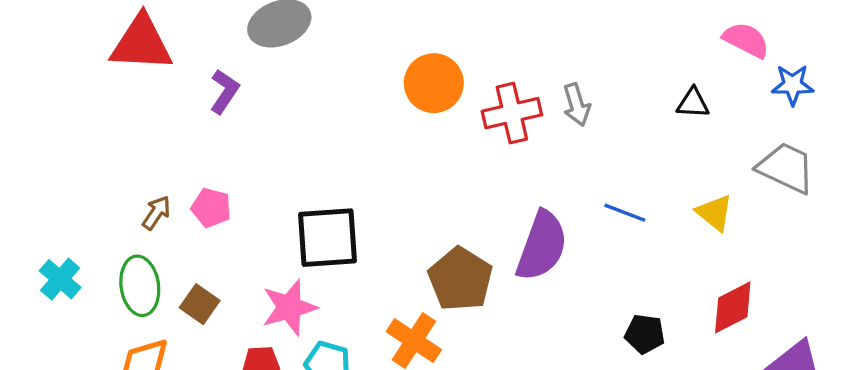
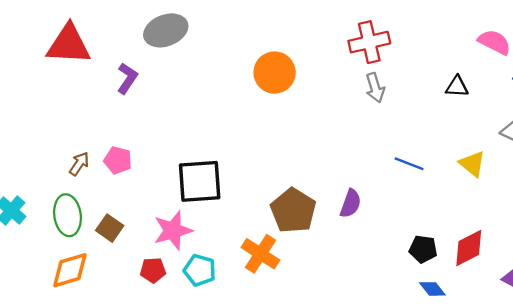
red cross: (512, 113) -> (369, 42), moved
purple semicircle: (542, 246) -> (351, 204), moved, size x0.6
red diamond: (733, 307) -> (469, 248), moved

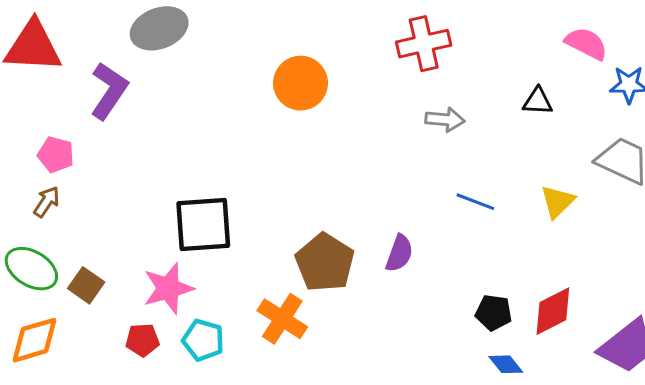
purple L-shape: (127, 78) -> (109, 91), size x1.4
gray arrow: (375, 88) -> (445, 120), moved, turned -68
pink pentagon: (118, 160) -> (56, 155), moved
yellow triangle: (472, 164) -> (557, 202), turned 36
green ellipse: (68, 215) -> (31, 269), turned -51

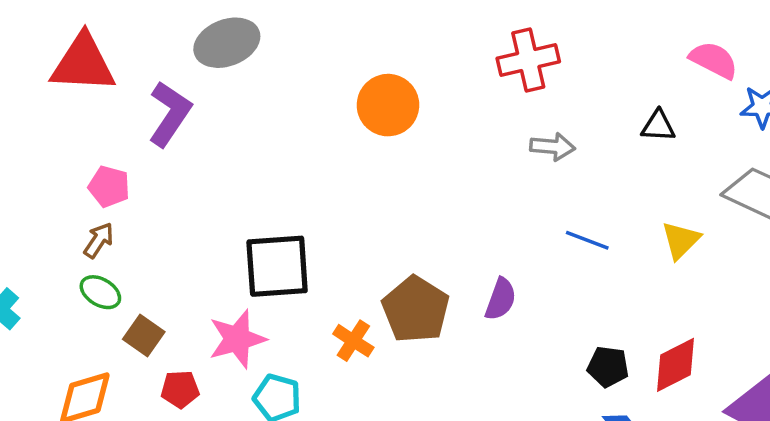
green ellipse: (31, 269) -> (100, 292), moved, size x0.7
orange cross: (282, 319) -> (353, 341), moved, size x0.7
red pentagon: (142, 340) -> (180, 389), moved

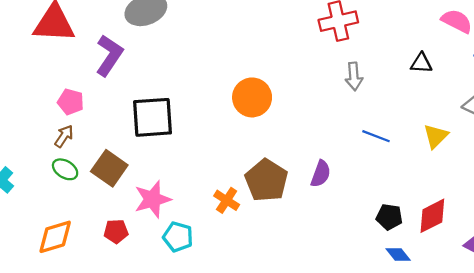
orange circle: (388, 105) -> (252, 97), moved
gray arrow: (553, 147) -> (354, 76), turned 80
black square: (277, 266) -> (152, 117), moved
brown square: (144, 335) -> (109, 168), moved, size x1.4

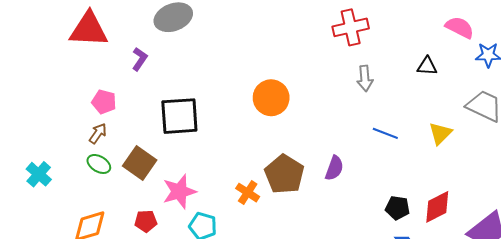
purple L-shape: (109, 55) -> (140, 59), size x0.6

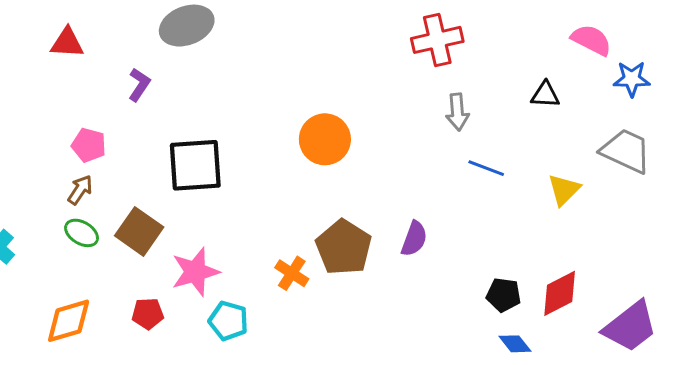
red triangle: (89, 29) -> (67, 43), size x0.6
blue line: (385, 133) -> (486, 168), moved

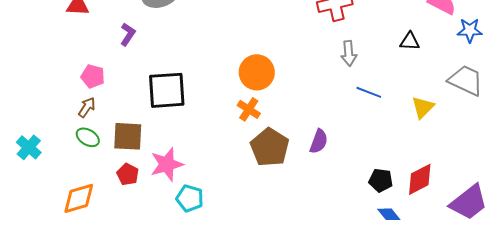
brown square: (139, 231) -> (128, 136), turned -32
orange cross: (292, 273) -> (249, 109), moved
red pentagon: (148, 314) -> (128, 174), moved, turned 30

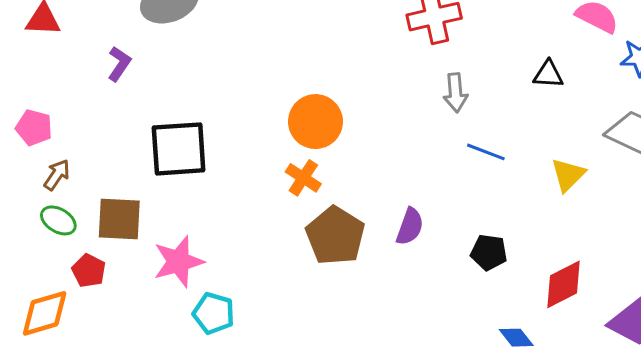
pink pentagon: (93, 76) -> (34, 128), moved
red pentagon: (128, 174) -> (89, 271), moved
black pentagon: (381, 180) -> (489, 252), moved

